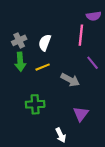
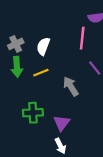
gray arrow: (70, 80) -> (71, 86), turned -150
purple triangle: (81, 114) -> (62, 123), moved

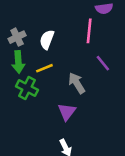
green cross: (33, 113) -> (27, 88), moved, turned 30
purple triangle: (62, 123) -> (67, 112), moved

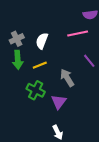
pink line: (89, 31) -> (78, 34), turned 72
green cross: (27, 88) -> (36, 90), moved

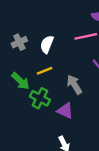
green arrow: (18, 60) -> (21, 81), moved, turned -42
purple triangle: (59, 102) -> (65, 111), turned -42

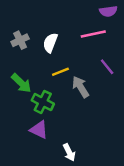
yellow line: (45, 71) -> (60, 72), moved
purple triangle: (65, 111) -> (39, 130), moved

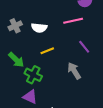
white semicircle: (50, 43) -> (39, 28), turned -105
gray arrow: (81, 87) -> (74, 71), moved

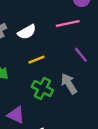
white semicircle: (39, 28) -> (27, 32), turned -35
green cross: (33, 75) -> (42, 88), moved

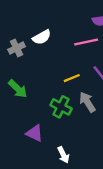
white semicircle: (27, 32) -> (42, 37), moved
yellow line: (36, 60) -> (72, 78), moved

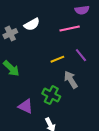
green cross: (61, 107) -> (51, 95), moved

